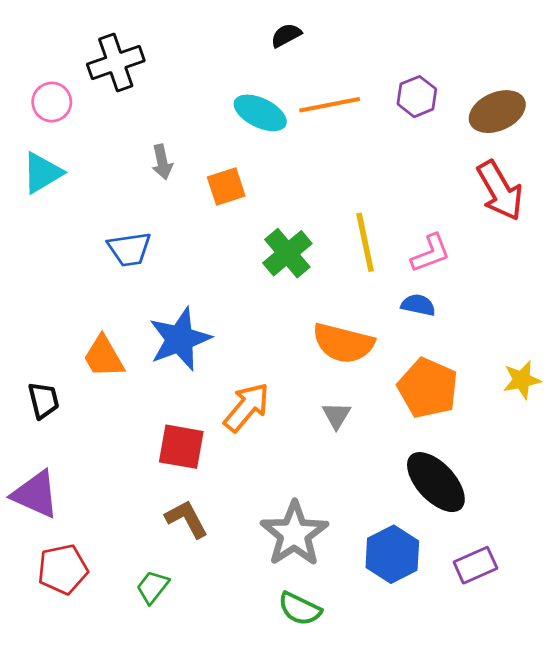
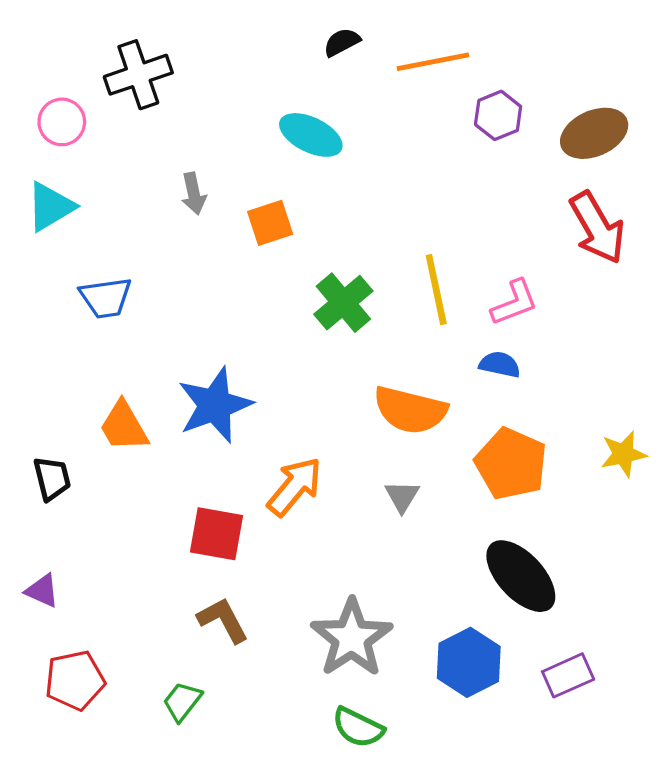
orange line: (330, 105) -> (433, 62), moved
blue trapezoid: (129, 249) -> (106, 298), moved
purple triangle: (35, 494) -> (42, 591), size x0.6

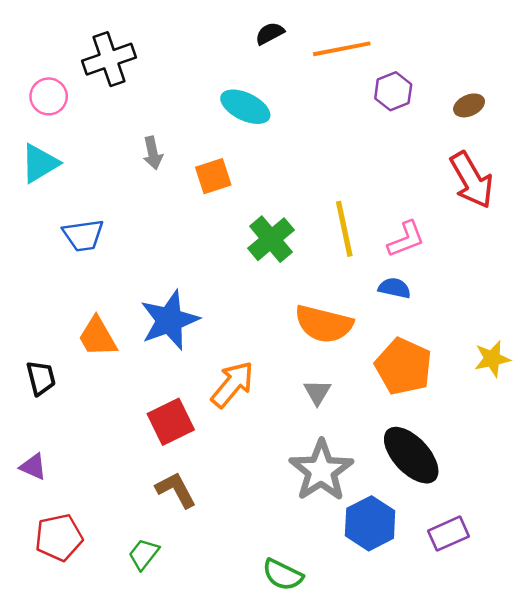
brown ellipse: (594, 133) -> (469, 105), size x0.6
red square: (216, 534) -> (171, 422), turned -36
gray star: (352, 638) -> (321, 471), moved

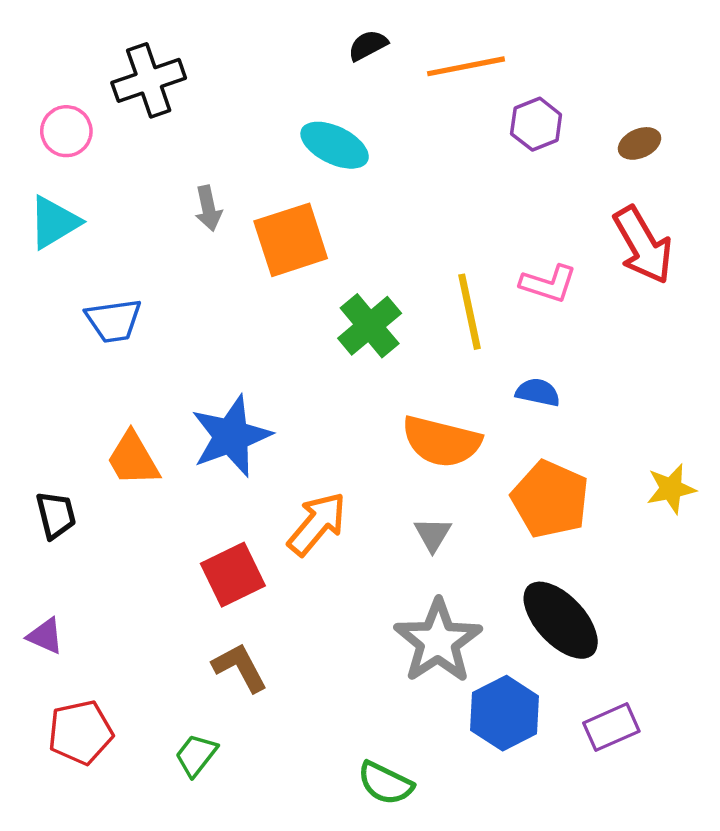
orange square: (213, 176) -> (291, 240), size x1.5
pink L-shape: (406, 239) -> (548, 284), moved, turned 39

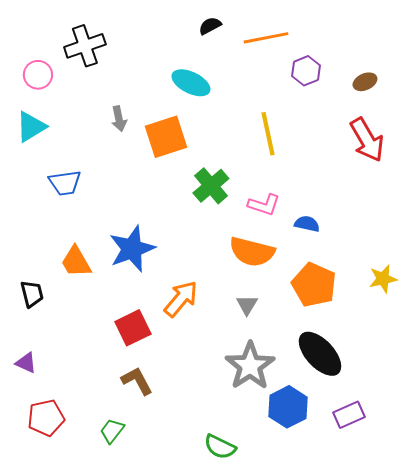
pink L-shape: (548, 284) -> (264, 205), moved
yellow line: (469, 312) -> (268, 134), moved

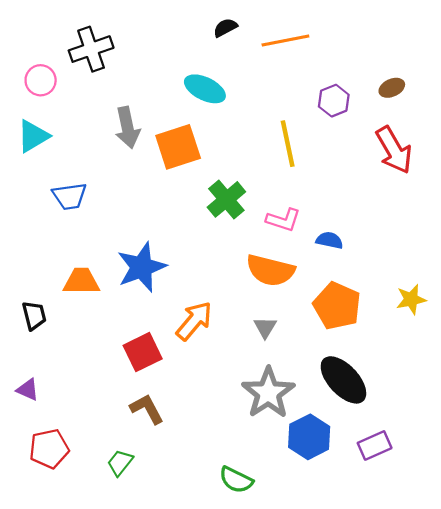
purple hexagon: (306, 71) -> (334, 101), moved
gray arrow: (119, 119) -> (128, 128), size x1.5
orange trapezoid: (76, 262) -> (81, 281), turned 120

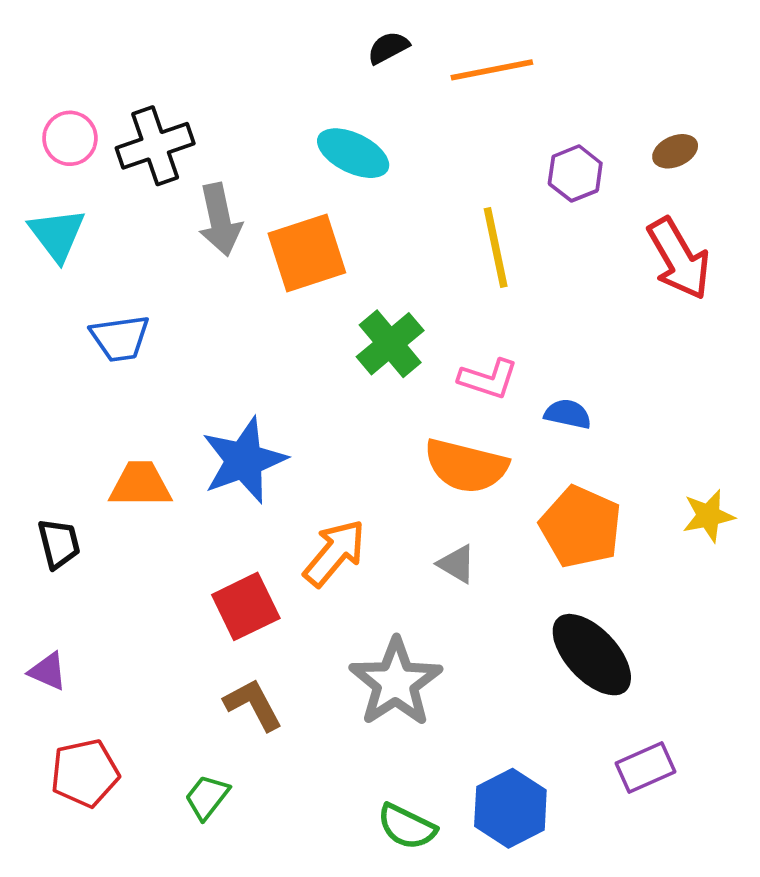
black cross: (91, 49) -> (155, 146), moved
cyan triangle: (33, 136) -> (57, 235), turned -36
gray triangle: (265, 327) -> (457, 564), turned -30
gray star: (268, 393) -> (396, 682), moved
blue hexagon: (309, 437) -> (510, 808), moved

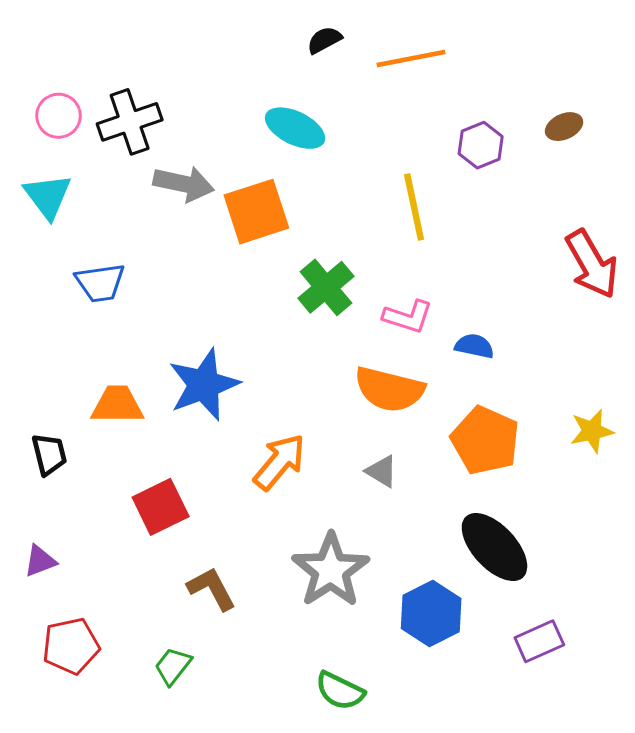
gray arrow: (220, 220) -> (184, 184), turned -66
red arrow: (679, 259) -> (592, 264), moved
red square: (246, 606) -> (161, 507), moved
purple triangle: (48, 671) -> (40, 561), turned -45
blue hexagon: (510, 808) -> (431, 614), moved

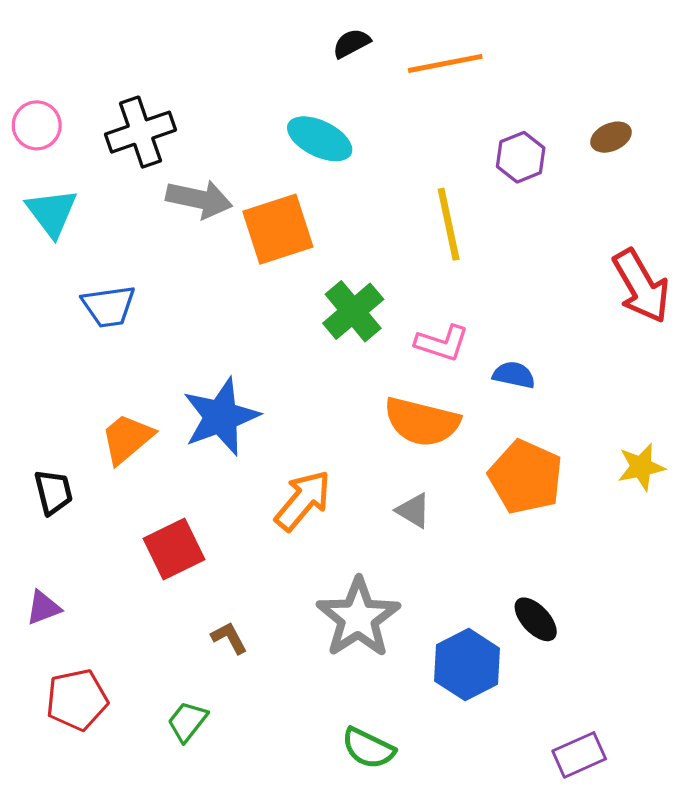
pink circle: (59, 116) -> (37, 125), moved
orange trapezoid: (117, 405) -> (127, 438), turned -40
black ellipse: (494, 547) -> (536, 619), moved, size x0.6
brown L-shape: (212, 589) -> (229, 638), size x0.7
purple rectangle: (539, 641) -> (579, 755), moved

